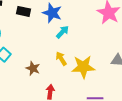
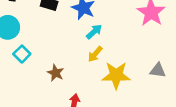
yellow arrow: (61, 59) -> (95, 54), moved, turned -112

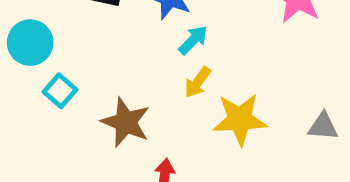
gray triangle: (158, 70) -> (323, 126), moved
brown star: (56, 73) -> (126, 122), size x1.5

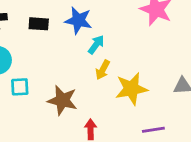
cyan square: (60, 91) -> (20, 87), turned -36

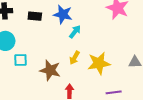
yellow arrow: (103, 70) -> (74, 58), moved

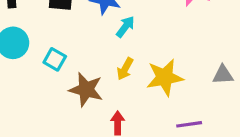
cyan square: (21, 60) -> (55, 59), moved, turned 32

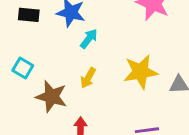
yellow star: (165, 77) -> (141, 72), moved

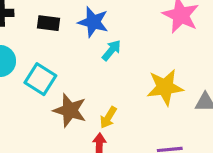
cyan square: (23, 68) -> (40, 79), size x1.4
yellow arrow: (88, 78) -> (108, 117), moved

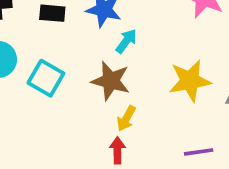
brown star: (70, 110) -> (111, 81), moved

